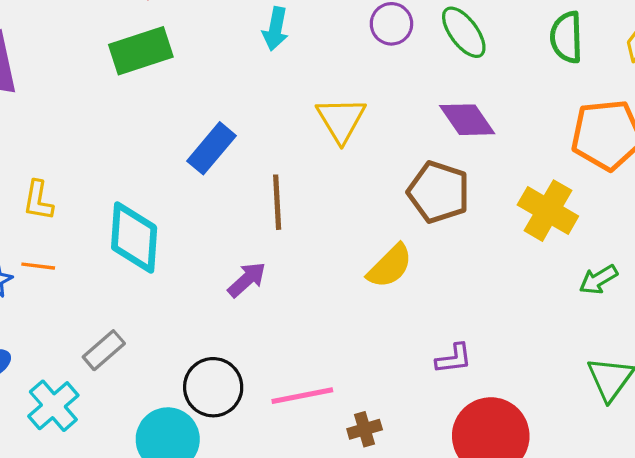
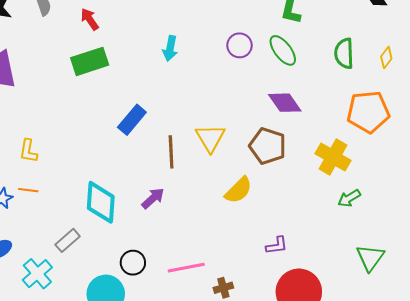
yellow triangle: (341, 120) -> (210, 138), moved
cyan diamond: (134, 237) -> (101, 202), moved
green arrow: (598, 280) -> (349, 198), moved
black circle: (213, 387) -> (133, 263), size x0.7

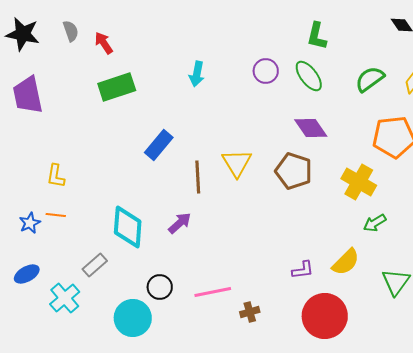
red arrow: (90, 19) -> (104, 43), moved
green semicircle: (344, 53) -> (370, 79), turned 56
yellow semicircle: (238, 190) -> (346, 262), moved

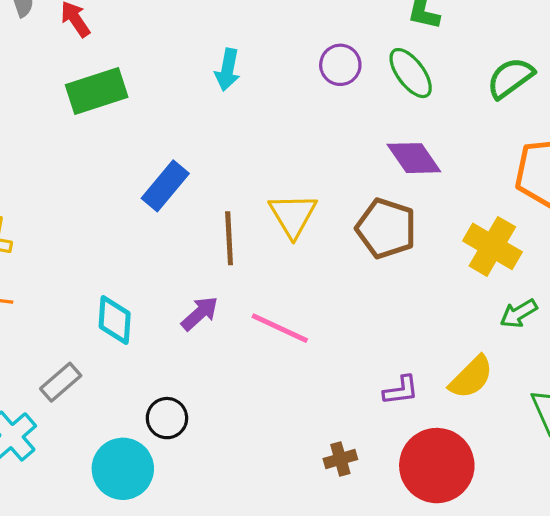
cyan diamond: (128, 227) -> (115, 320), size x0.7
pink line: (213, 292) -> (280, 328), moved, turned 36
brown cross: (250, 312) -> (340, 459), moved

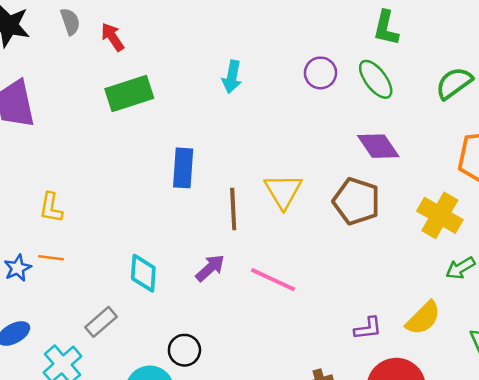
blue rectangle: (165, 186) -> (183, 168), turned -36

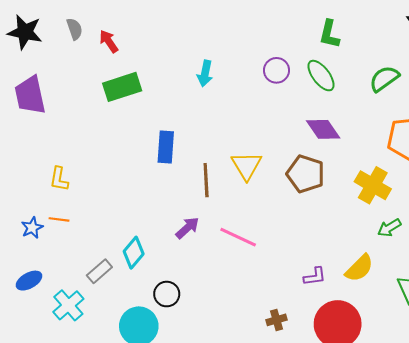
cyan diamond: (143, 273) -> (134, 253), moved, turned 36

